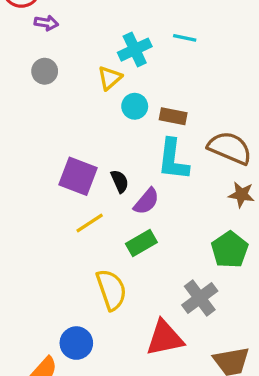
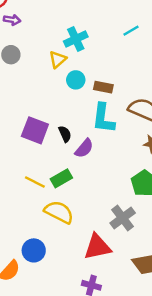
cyan line: (185, 38) -> (131, 31), moved, turned -42
yellow line: (90, 223) -> (35, 182), moved, turned 60
green rectangle: (141, 243) -> (61, 178), moved
yellow semicircle: (111, 290) -> (59, 212), turned -44

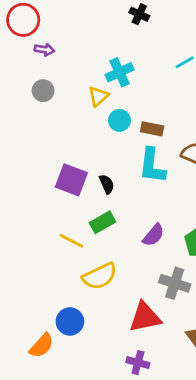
purple semicircle: (84, 148) -> (153, 235), moved
green rectangle: (61, 178) -> (102, 222), moved
yellow semicircle: (59, 212) -> (100, 276), turned 128
gray cross: (123, 218) -> (175, 283), turned -35

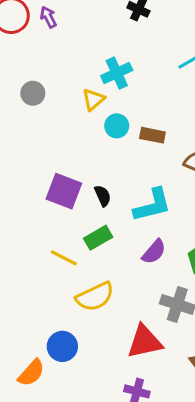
purple arrow: (44, 50) -> (48, 17), moved, turned -126
cyan L-shape: (152, 166) -> (152, 205), moved, turned -111

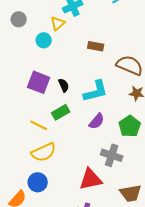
cyan circle: (117, 126) -> (44, 40), moved
yellow semicircle: (95, 297) -> (44, 152), moved

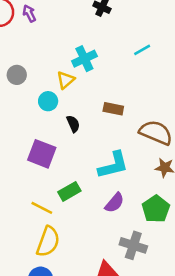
black semicircle: (64, 85) -> (73, 124), moved
yellow semicircle: (44, 152) -> (48, 242), turned -45

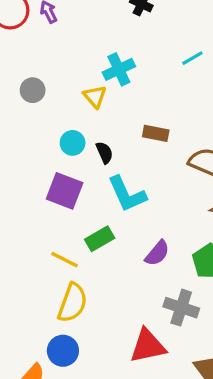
yellow triangle: (66, 80) -> (95, 97), turned -30
cyan circle: (48, 101) -> (73, 143), moved
cyan L-shape: (113, 165) -> (127, 194), moved, turned 80

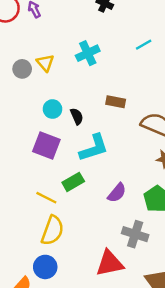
yellow triangle: (95, 97) -> (45, 63), moved
cyan L-shape: (127, 194) -> (94, 148), turned -84

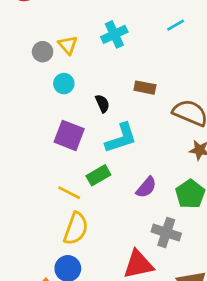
cyan circle: (52, 109) -> (64, 84), moved

